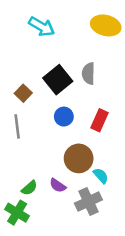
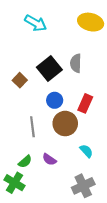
gray line: (17, 126) -> (32, 127), moved
brown circle: (79, 158) -> (65, 124), moved
gray cross: (88, 202) -> (83, 186), moved

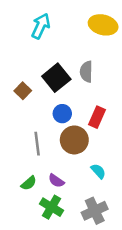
cyan arrow: (36, 23) -> (41, 26), turned -95
green cross: (14, 183) -> (52, 207), moved

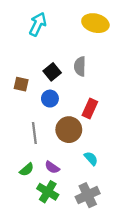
black square: (56, 78) -> (52, 72), size x0.7
brown square: (23, 91) -> (21, 84), turned -32
blue circle: (62, 114) -> (50, 99), moved

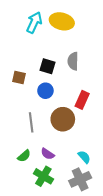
yellow ellipse: (95, 23) -> (62, 21), moved
black square: (52, 72) -> (48, 66), turned -35
cyan semicircle: (91, 158) -> (84, 157), moved

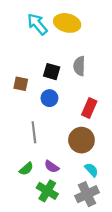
cyan arrow: (34, 22) -> (37, 24), turned -65
brown circle: (63, 119) -> (81, 140), moved

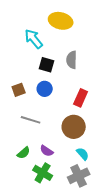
cyan arrow: (37, 24) -> (34, 39), moved
brown square: (21, 84) -> (19, 90), moved, turned -32
gray line: (34, 132) -> (31, 120), turned -66

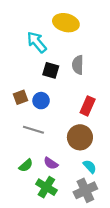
blue circle: (45, 89) -> (41, 101), moved

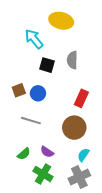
cyan semicircle: (90, 167) -> (83, 155), turned -104

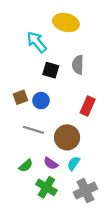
brown circle: (74, 128) -> (67, 137), moved
cyan semicircle: (83, 155) -> (74, 163), moved

